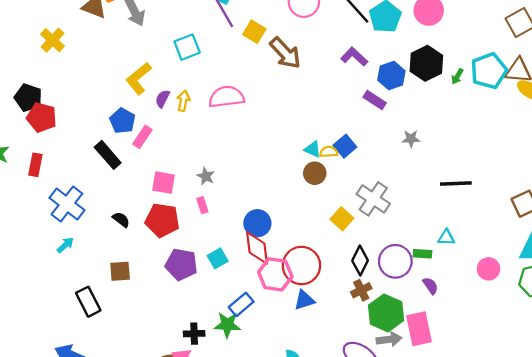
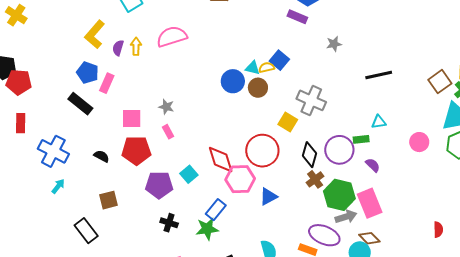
blue circle: (257, 223) -> (233, 81), moved
red circle: (301, 266) -> (262, 151), moved
black cross: (194, 334) -> (169, 223), moved, turned 30

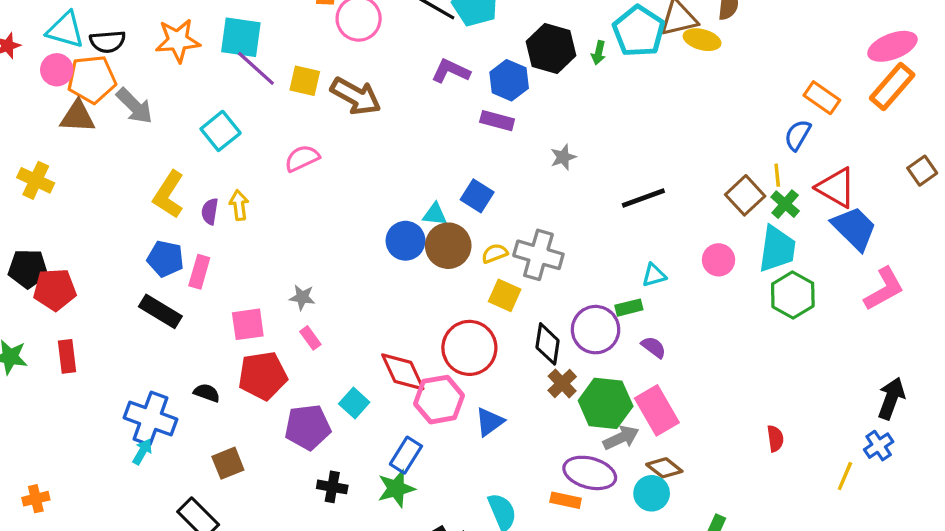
pink semicircle: (172, 37) -> (302, 158), moved, size x0.7
yellow semicircle: (267, 67) -> (495, 253), moved
brown circle: (258, 88) -> (448, 246), size x1.4
pink circle: (419, 142) -> (719, 260), moved
blue cross: (53, 151) -> (151, 419), moved

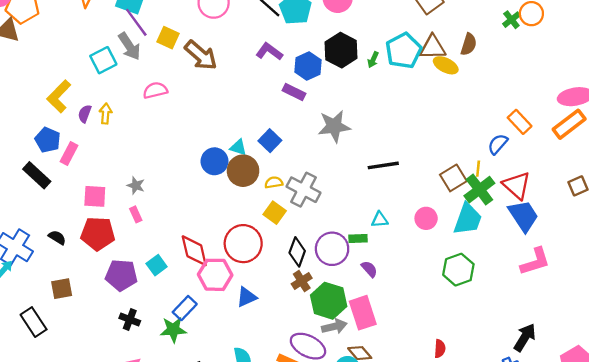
gray arrow: (135, 106) -> (129, 46), moved
gray star: (563, 157) -> (334, 126), size x1.8
green cross: (785, 204) -> (479, 190), size x1.5
green hexagon: (793, 295) -> (458, 270), moved

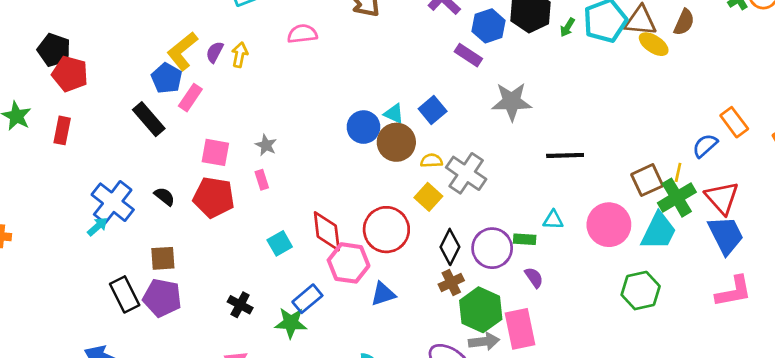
yellow L-shape: (59, 96) -> (182, 51), moved
pink circle: (426, 218) -> (609, 225), size x1.6
purple pentagon: (121, 275) -> (162, 298), moved

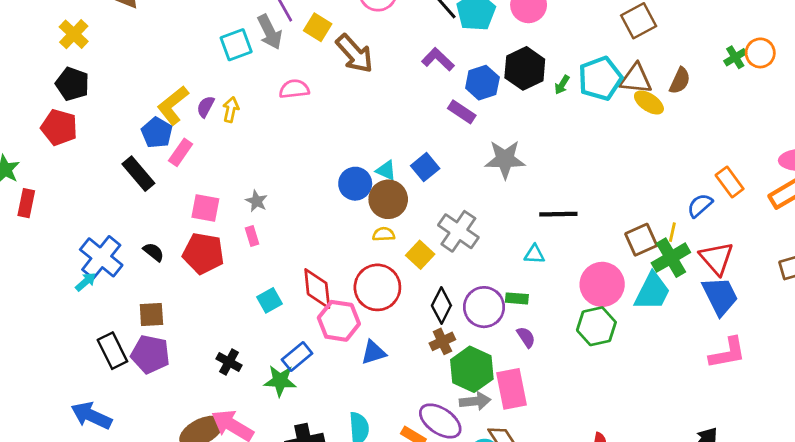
black pentagon: (54, 50) -> (72, 84), moved
red rectangle: (62, 130) -> (26, 203), moved
yellow semicircle: (431, 161) -> (384, 234), moved
cyan triangle: (553, 220) -> (534, 254), moved
green hexagon: (641, 291) -> (596, 326), moved

